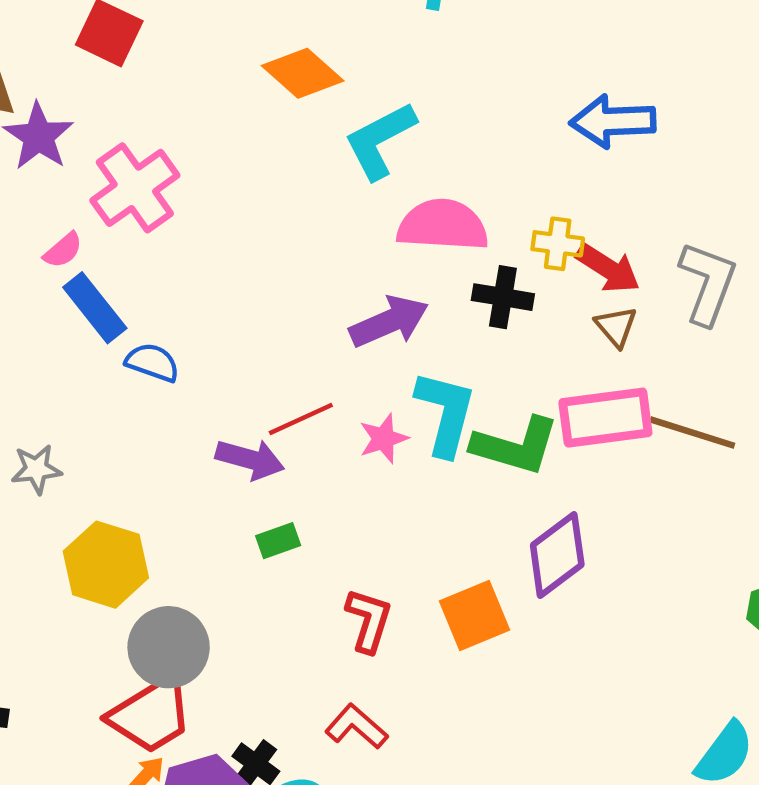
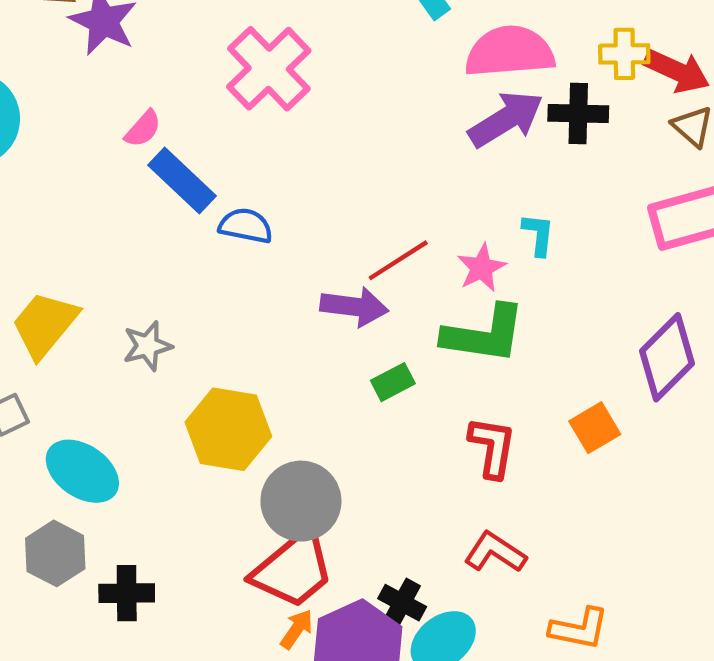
pink cross: (135, 188) -> (269, 69), moved
purple arrow: (389, 322) -> (506, 119), moved
cyan L-shape: (445, 413) -> (538, 234), size x0.5
green L-shape: (515, 446) -> (484, 334), moved
orange square: (475, 615) -> (595, 428), size x0.7

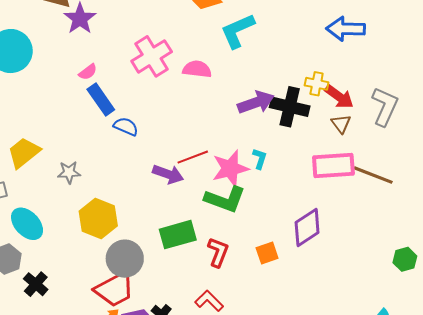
pink semicircle: (510, 52) -> (197, 69), moved, size x0.7
black cross: (578, 113) -> (290, 107), size x1.4
pink star: (481, 268) -> (230, 169), size x1.6
green rectangle: (393, 382) -> (178, 235), moved, size x1.8
black cross: (127, 593) -> (36, 284), turned 30

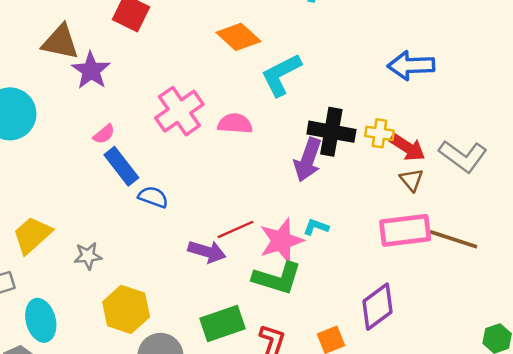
purple arrow: (256, 102) -> (308, 160), turned 132
gray L-shape: (385, 106) -> (463, 156), turned 105
black cross: (290, 107) -> (331, 132), moved
cyan L-shape: (260, 159) -> (316, 227), turned -85
cyan ellipse: (27, 224) -> (41, 320), turned 32

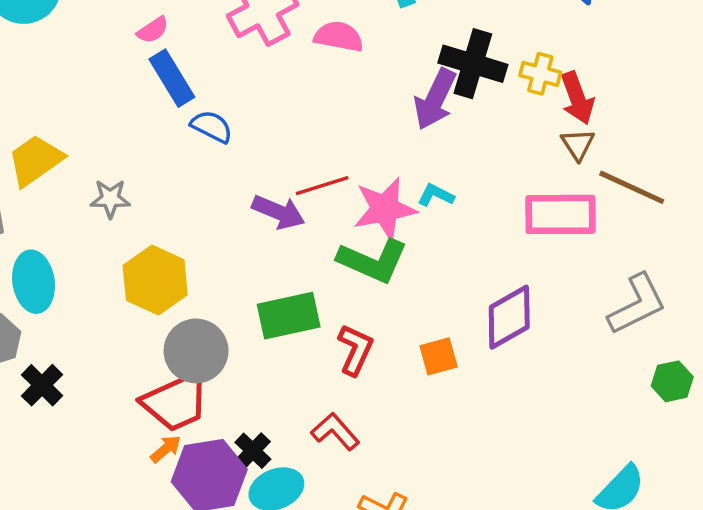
red arrow: (407, 147) -> (577, 98), turned 30
gray L-shape: (463, 156) -> (637, 304), moved, turned -69
brown line: (453, 239) -> (632, 187), moved

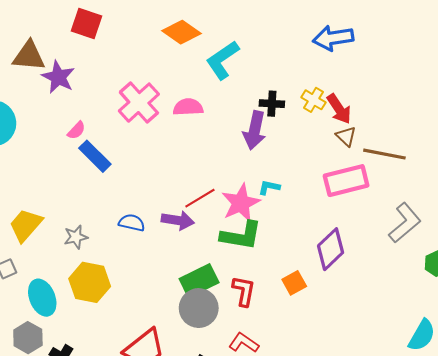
black cross: (473, 64) -> (272, 104), size x0.6
yellow cross: (540, 74) -> (313, 100), turned 30
blue semicircle: (212, 127) -> (132, 223), moved
yellow hexagon: (155, 280) -> (90, 282), moved
gray circle: (196, 351) -> (199, 308), moved

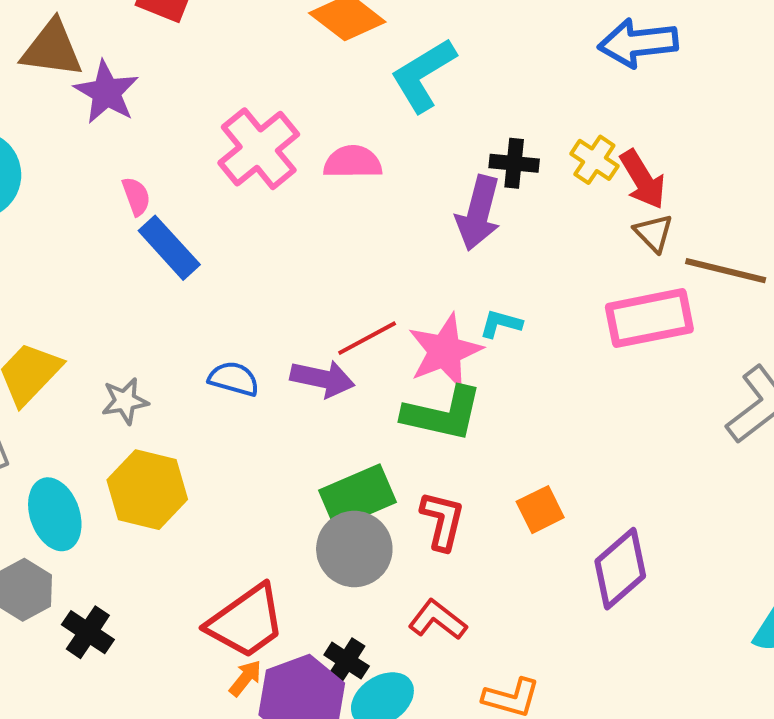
pink semicircle: (76, 130) -> (136, 196), turned -66
purple diamond: (331, 249) -> (620, 569), moved

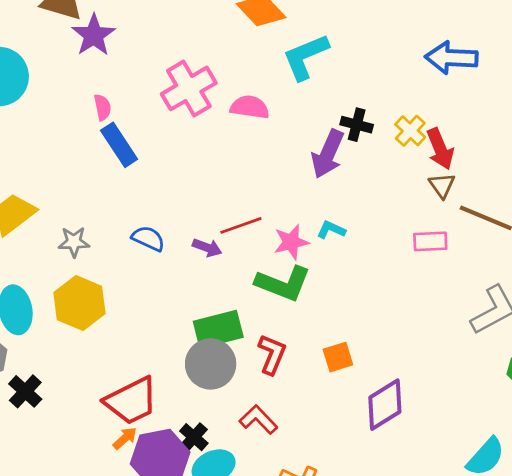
pink rectangle: (649, 318) -> (430, 241), size x0.6
pink star: (445, 351) -> (291, 242), size x0.7
purple arrow: (322, 379) -> (207, 248), size x0.7

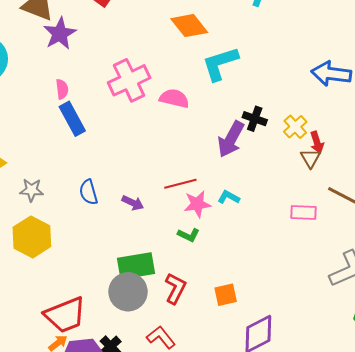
red arrow: (440, 149) -> (317, 142), size x0.7
brown triangle: (442, 185) -> (310, 158), moved
red line: (241, 225) -> (180, 184), moved
blue semicircle: (148, 238) -> (89, 192), turned -135
green L-shape: (283, 283) -> (189, 235), size x0.5

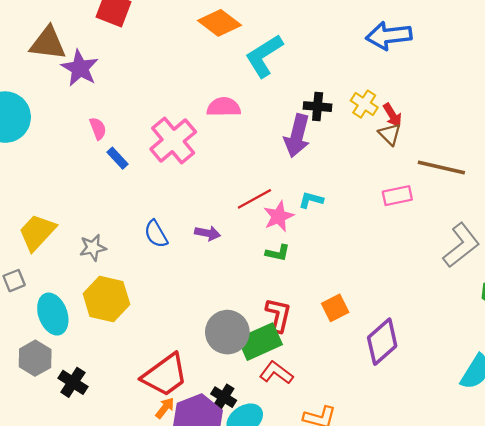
pink cross: (129, 80) -> (173, 141), moved
blue rectangle: (72, 119) -> (117, 158), size x0.6
green rectangle: (136, 266) -> (260, 342), moved

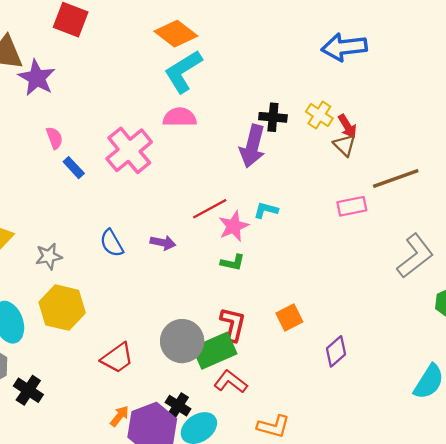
cyan L-shape: (264, 56) -> (183, 71), moved
brown line: (441, 168) -> (396, 179), turned -33
purple diamond: (382, 342) -> (336, 351), size x0.7
red trapezoid: (165, 375) -> (117, 358), moved, size x0.7

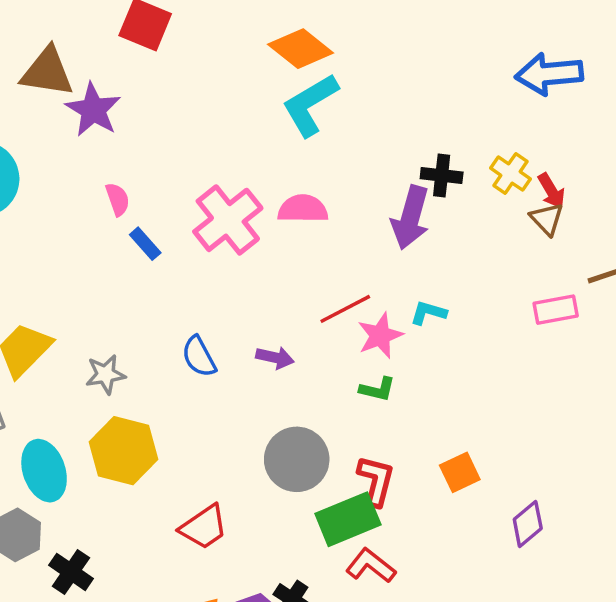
pink semicircle: (180, 117) -> (303, 209), moved
gray circle: (182, 341) -> (297, 459), moved

